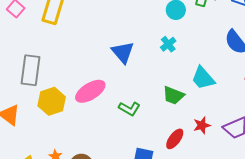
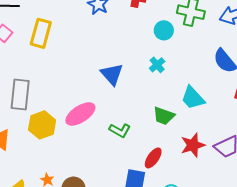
red star: (202, 125) -> (193, 145), size x1.4
red ellipse: (175, 139) -> (153, 158), moved

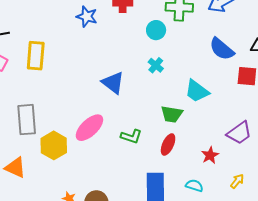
red star: (193, 145) -> (210, 155), moved, size x0.7
red ellipse: (153, 158) -> (168, 145), moved

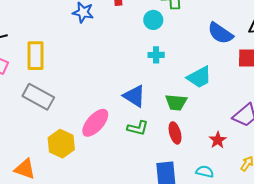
cyan cross: (156, 65) -> (156, 55), turned -35
blue triangle: (113, 83) -> (134, 96), moved
cyan trapezoid: (197, 91) -> (199, 77), turned -60
gray rectangle: (27, 120) -> (38, 97), moved, turned -52
red ellipse: (168, 145) -> (175, 133), turned -35

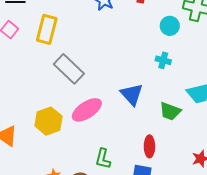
gray rectangle: (38, 97) -> (69, 69), moved
green L-shape: (138, 128) -> (103, 159), moved, turned 75
red ellipse: (175, 133) -> (149, 146), moved

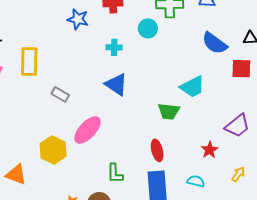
cyan cross: (163, 60) -> (114, 47), moved
gray rectangle: (69, 69) -> (60, 94), size x0.6
blue triangle: (132, 94) -> (116, 84), moved

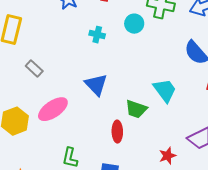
blue triangle: (116, 84) -> (96, 85), moved
cyan trapezoid: (192, 87) -> (165, 90), turned -112
red ellipse: (157, 150) -> (117, 132), moved

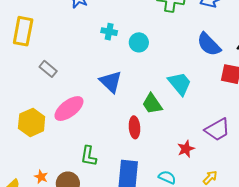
cyan circle: (134, 24) -> (139, 42), moved
green trapezoid: (136, 109) -> (152, 104), turned 40

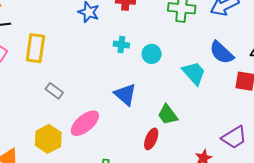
gray rectangle: (48, 69) -> (54, 91), moved
cyan trapezoid: (180, 84) -> (194, 73), moved
red ellipse: (134, 127) -> (151, 139), turned 30

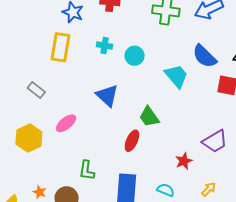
yellow rectangle: (35, 48) -> (61, 47), moved
pink ellipse: (85, 123) -> (66, 123), size x0.7

